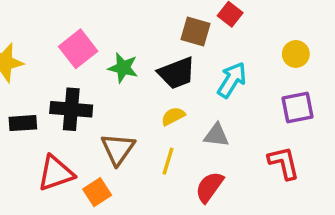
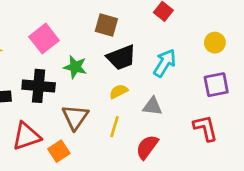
brown square: (196, 32) -> (106, 25), moved
green star: (123, 68) -> (75, 67), moved

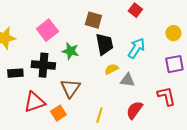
black trapezoid: (121, 58) -> (104, 44), turned -80
yellow semicircle: (119, 91) -> (111, 69), moved
yellow line: (115, 127) -> (99, 115), moved
red semicircle: (147, 147) -> (134, 110), moved

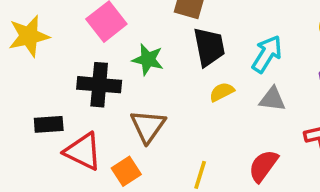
black rectangle: (15, 73) -> (49, 124), moved
gray triangle: (127, 80) -> (272, 99), moved
red triangle: (34, 102) -> (83, 151), turned 45

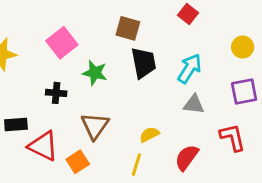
black cross: (99, 85) -> (56, 93), size x0.6
yellow semicircle: (222, 92) -> (149, 135), moved

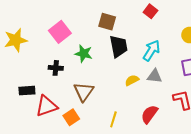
yellow semicircle: (149, 135) -> (132, 80), moved
red triangle: (43, 146) -> (47, 106), turned -45

